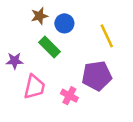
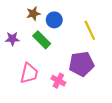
purple star: (15, 61) -> (12, 39), moved

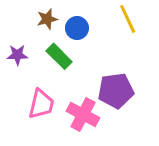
yellow line: (90, 30) -> (128, 19), moved
pink cross: (58, 81) -> (83, 114), size x1.5

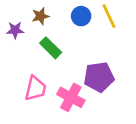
blue circle: (77, 28) -> (81, 16), moved
purple star: (17, 55) -> (15, 30), moved

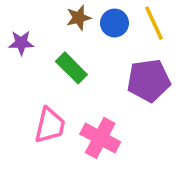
brown star: (40, 16) -> (79, 18), moved
purple pentagon: (99, 77) -> (149, 80), moved

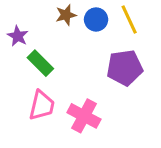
purple star: (21, 43) -> (18, 36), turned 30
green rectangle: (71, 68) -> (40, 63), moved

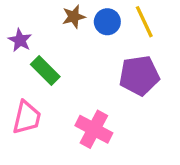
pink trapezoid: (42, 105) -> (27, 117), moved

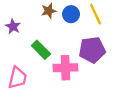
green rectangle: (45, 70) -> (41, 50), moved
pink cross: (94, 129) -> (65, 68), moved, turned -30

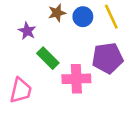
purple star: (13, 26) -> (27, 31), moved

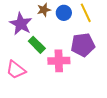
purple star: (27, 31) -> (21, 24), size x1.6
pink trapezoid: (21, 90) -> (16, 70), turned 115

